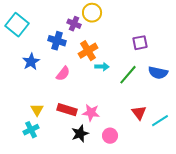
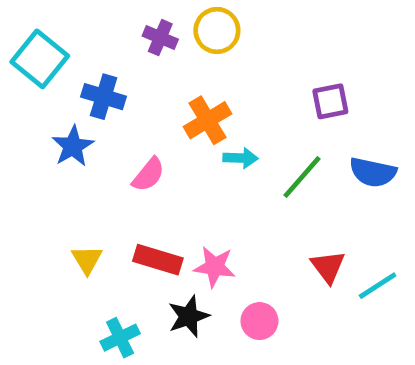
purple cross: (74, 24) -> (160, 38), moved
blue cross: (57, 41) -> (104, 97), moved
cyan cross: (31, 130) -> (120, 338), moved

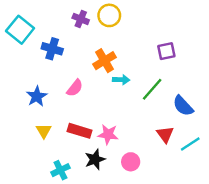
blue star: (73, 146) -> (37, 96), moved
blue semicircle: (373, 172) -> (183, 106), moved, turned 35

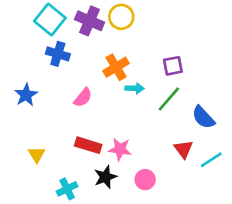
purple cross: (81, 19) -> (90, 21), size x1.5
cyan square: (20, 30) -> (50, 20), moved
purple square: (166, 51) -> (173, 66), moved
blue star: (37, 96) -> (26, 95), moved
yellow triangle: (44, 131) -> (37, 154), moved

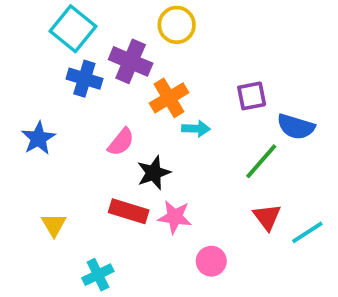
purple cross: (90, 21) -> (131, 61), moved
green line: (169, 99) -> (261, 161), moved
blue semicircle: (203, 117) -> (296, 127), moved, turned -30
black star: (105, 177) -> (154, 173), moved

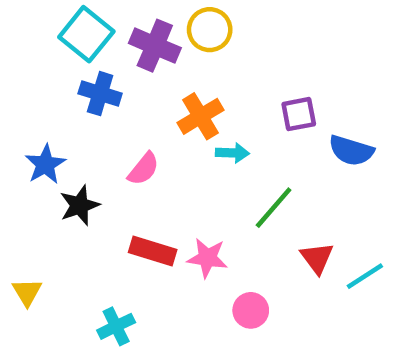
purple cross: (131, 61) -> (155, 46), moved
green line: (261, 161) -> (274, 208), moved
black star: (154, 173) -> (80, 205), moved
yellow triangle: (54, 225) -> (27, 292), moved

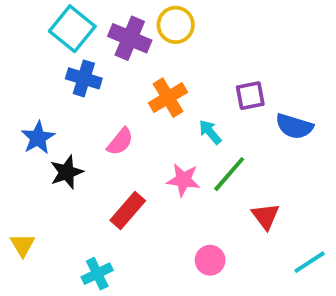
cyan arrow: (232, 153) -> (210, 132), moved, turned -132
red rectangle: (153, 251) -> (128, 210), turned -66
pink star: (207, 258) -> (183, 180), moved
cyan line: (365, 276) -> (310, 262), moved

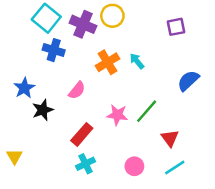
purple square: (250, 96) -> (176, 27), moved
blue semicircle: (294, 126) -> (188, 81), turned 120
cyan arrow: (210, 132) -> (137, 61), moved
cyan line: (310, 262) -> (175, 167), moved
cyan cross: (97, 274) -> (85, 164), moved

